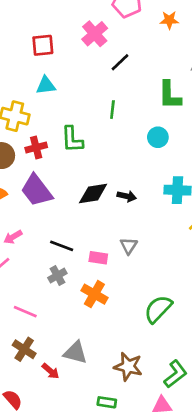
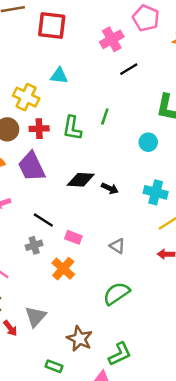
red square: (43, 45) -> (52, 25), moved, size x1.4
green line: (112, 110) -> (105, 116), moved
gray triangle: (129, 246) -> (117, 246), moved, turned -42
gray triangle: (75, 353) -> (36, 317), turned 45

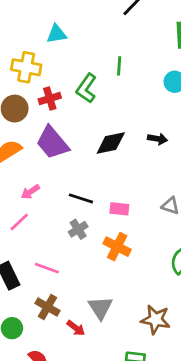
green L-shape: (72, 128) -> (86, 88), turned 40
black arrow: (110, 188) -> (158, 139), moved

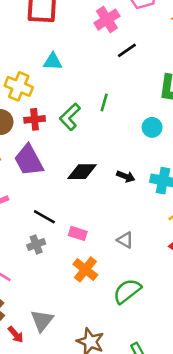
orange cross: (117, 247) -> (85, 269), moved

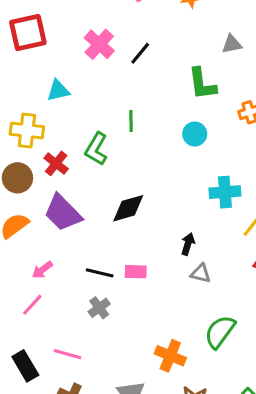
pink cross: (107, 20) -> (99, 44), moved
red cross: (35, 119) -> (56, 163), turned -30
black arrow: (126, 176) -> (188, 244), moved, turned -78
pink rectangle: (78, 233) -> (136, 272), moved
orange cross: (85, 269) -> (170, 356), moved

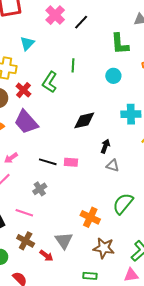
cyan triangle: (58, 91) -> (27, 43), turned -35
black diamond: (128, 208) -> (84, 120), moved
gray cross: (99, 308) -> (40, 189), moved

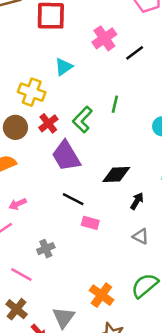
purple trapezoid: (26, 122) -> (66, 156), moved
black arrow: (105, 146) -> (137, 201), moved
black line: (48, 162) -> (73, 199), moved

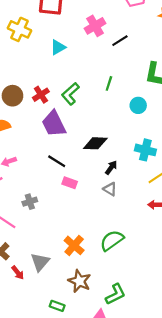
yellow cross: (32, 92) -> (19, 29), moved
green line: (115, 104) -> (109, 83), moved
gray triangle: (141, 236) -> (110, 189), moved

